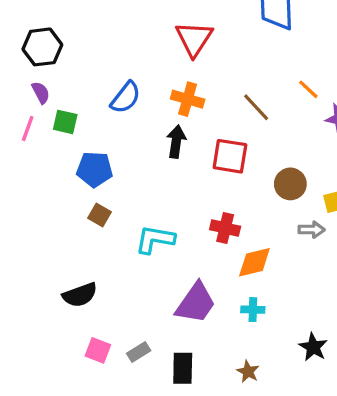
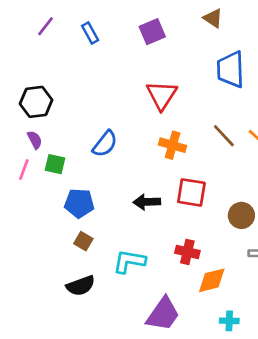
orange cross: (188, 99) -> (173, 145), moved
brown line: (256, 107) -> (224, 136), moved
black arrow: (176, 142) -> (147, 202), moved, turned -100
black semicircle: (80, 295) -> (81, 286), moved
cyan cross: (253, 310) -> (229, 321), moved

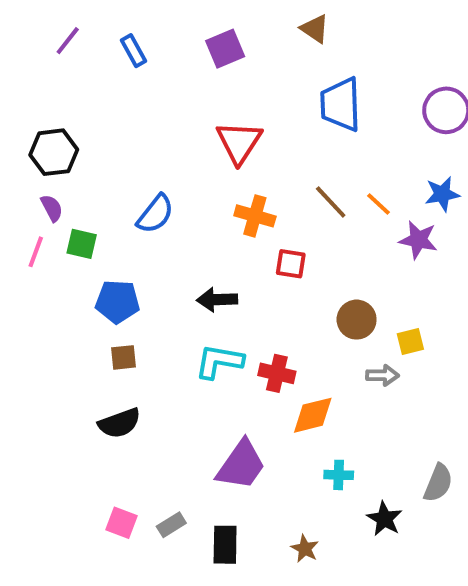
red square: (191, 192) -> (291, 264), moved, size x0.7
brown square: (83, 241) -> (123, 357), turned -36
cyan L-shape: (129, 261) -> (219, 361), moved

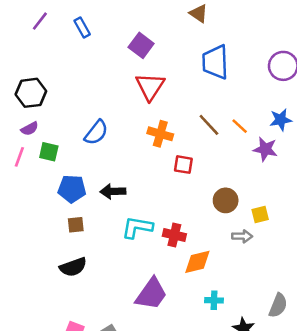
purple square: (225, 49) -> (141, 45), moved, turned -30
purple semicircle: (52, 208) -> (30, 129), turned 90
black arrow: (217, 300) -> (113, 191), moved

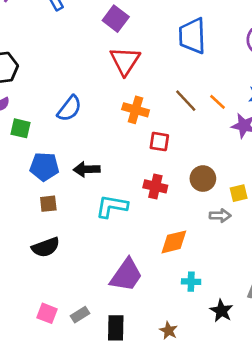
red cross: (174, 235) -> (155, 186), moved

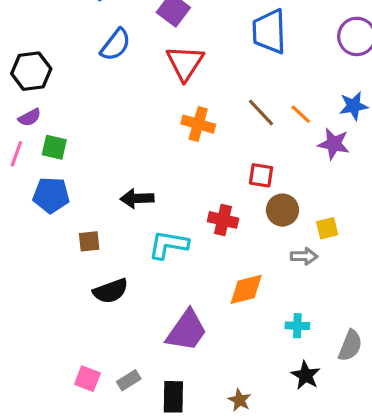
blue semicircle: (69, 109) -> (116, 45), moved
red square: (159, 142) -> (261, 175), moved
blue pentagon: (44, 167) -> (51, 195), moved
black semicircle: (46, 247) -> (111, 291), moved
cyan cross: (191, 282) -> (297, 326), moved

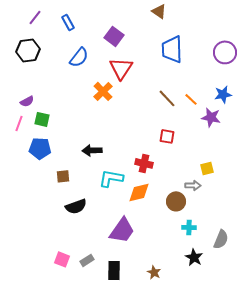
black hexagon: (31, 71) -> (28, 50), moved
orange cross: (198, 124) -> (103, 91), moved, turned 30
brown circle: (282, 210) -> (176, 201), moved
orange diamond: (246, 289) -> (139, 192), moved

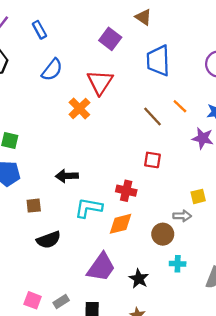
purple square: (114, 36) -> (110, 39), moved
orange line: (191, 99) -> (180, 106), moved
black star: (194, 257) -> (139, 279), moved

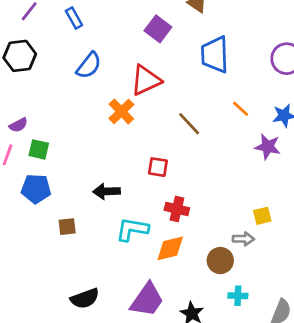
red triangle: (100, 82) -> (146, 80), turned 32
brown line: (152, 117) -> (189, 124), moved
red square: (152, 160) -> (158, 167), moved
black semicircle: (49, 240) -> (85, 298), moved

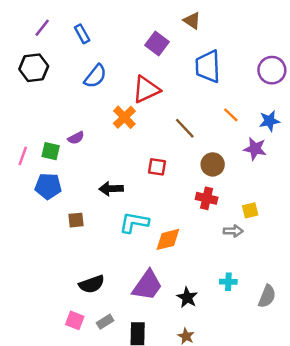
purple semicircle: (18, 125) -> (76, 138), moved
red cross: (177, 209) -> (207, 198), moved
brown circle: (220, 261) -> (213, 164), moved

